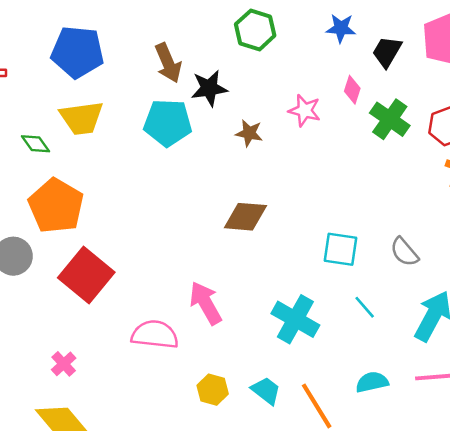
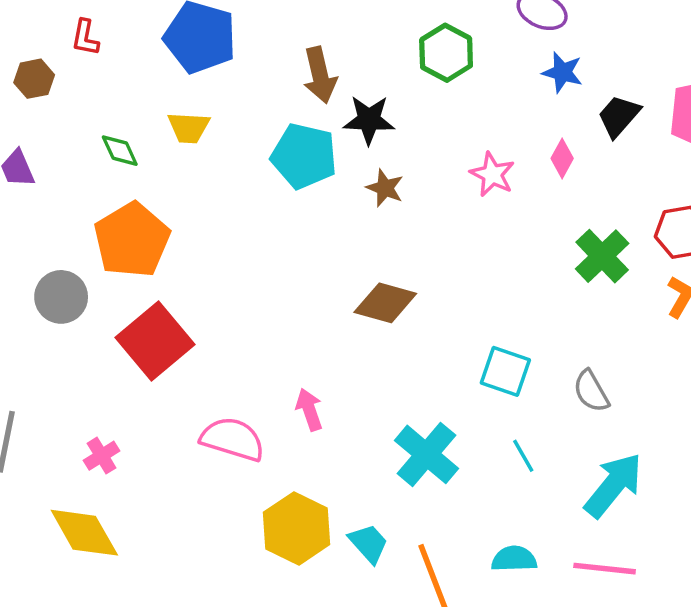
yellow trapezoid: (81, 118) -> (189, 128), size x0.7
green cross: (390, 119) -> (602, 256), moved
brown star: (249, 133) -> (385, 188), moved
pink arrow: (206, 303) -> (309, 410), size x0.7
yellow hexagon: (213, 390) -> (297, 528), size x1.6

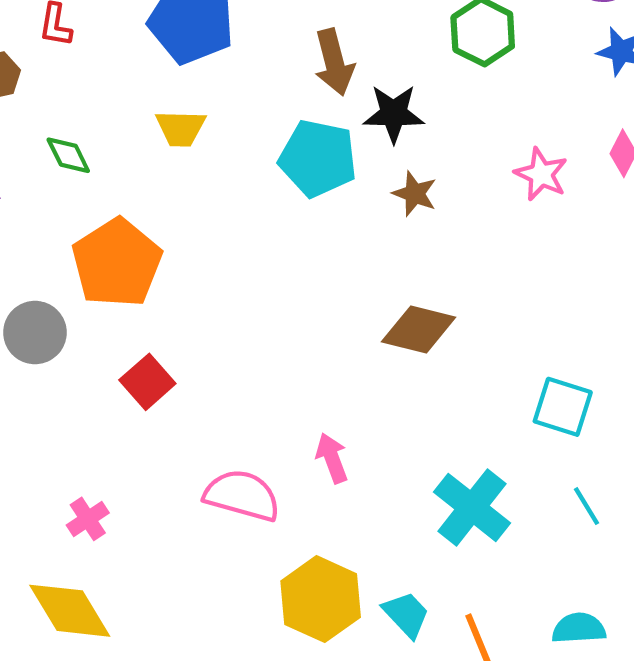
green diamond: (120, 151) -> (68, 155), moved
red square: (155, 341) -> (147, 382), size x0.6

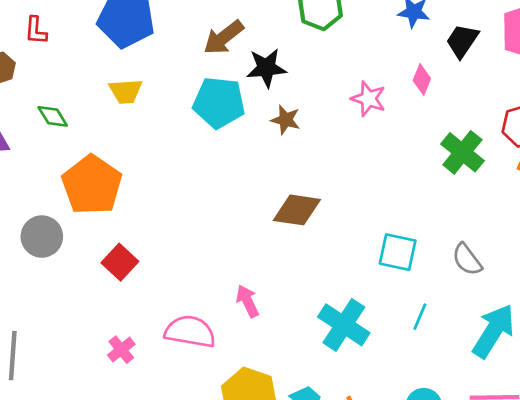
brown arrow: (334, 62) -> (224, 37), turned 72
cyan line: (586, 506) -> (420, 317), turned 60
pink cross: (88, 519) -> (121, 350), moved

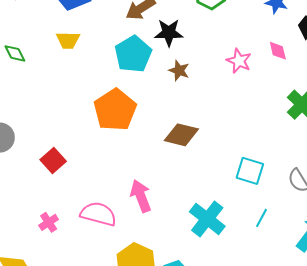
pink diamond: (422, 80) -> (278, 51), turned -40
cyan pentagon: (219, 102) -> (133, 54), turned 30
orange pentagon: (92, 185) -> (115, 110), moved
pink arrow: (247, 301) -> (141, 196), size x1.4

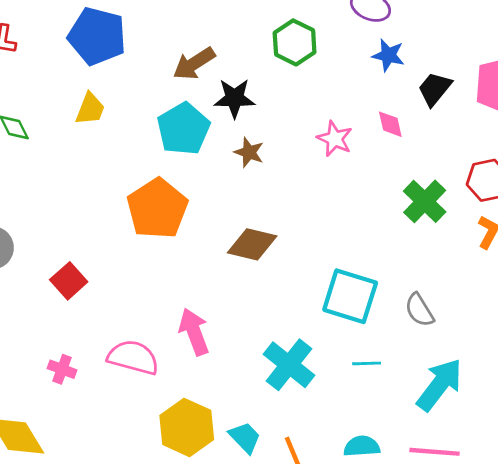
yellow trapezoid: (68, 40) -> (90, 109), turned -70
cyan square: (250, 171) -> (350, 296), size x1.4
cyan line: (262, 218) -> (367, 363), turned 60
pink cross: (49, 222) -> (62, 369), turned -36

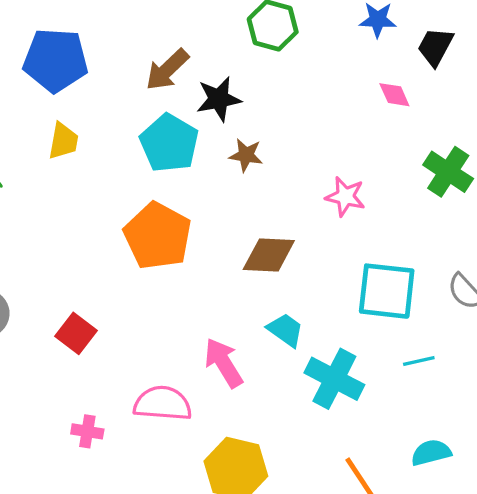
pink star: (335, 139) -> (345, 196), moved
cyan trapezoid: (245, 437) -> (285, 330), moved

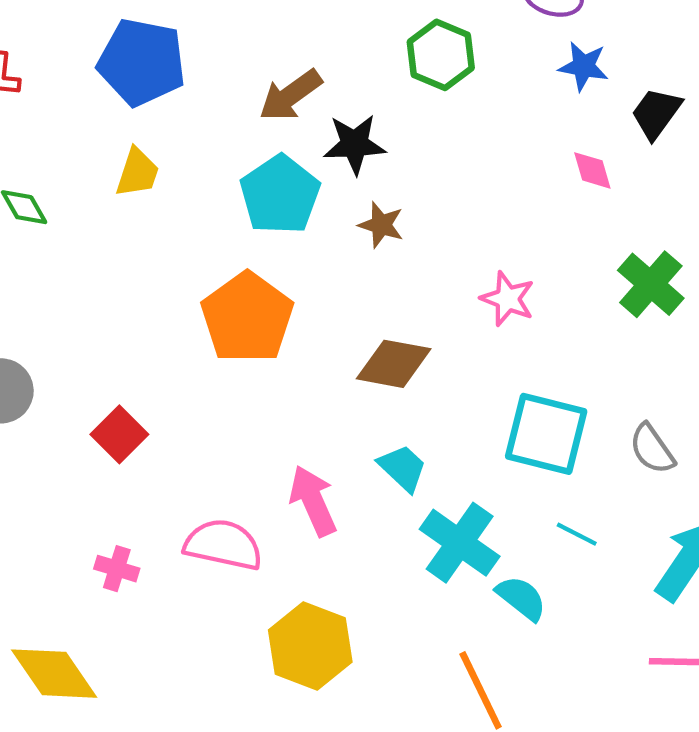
cyan line: (419, 361) -> (577, 534), turned 32
cyan semicircle: (431, 453) -> (521, 598), moved, turned 45

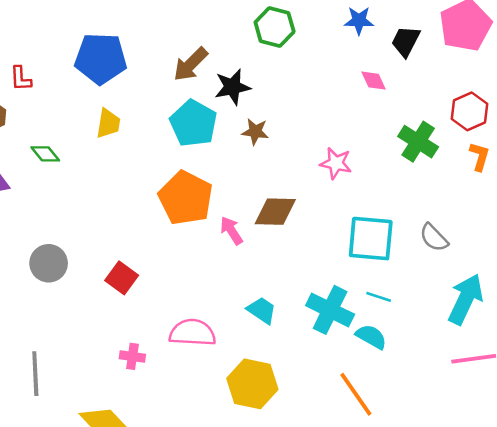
cyan trapezoid: (403, 468) -> (262, 310), moved
pink arrow: (313, 501) -> (231, 230), moved, size x0.7
cyan line: (577, 534) -> (379, 297), moved

